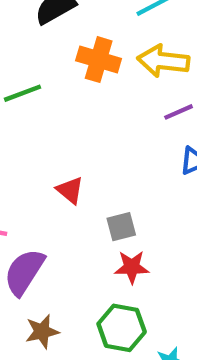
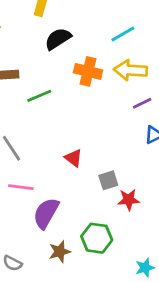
red star: (132, 267) -> (129, 200), moved
green hexagon: (122, 328) -> (97, 238), moved

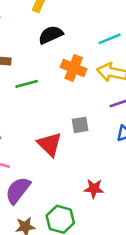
red triangle: (73, 158) -> (50, 144), size x1.5
gray square: (108, 180) -> (80, 125), moved

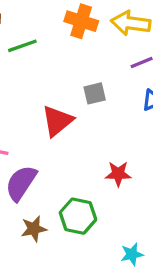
red triangle: (50, 144) -> (57, 121), turned 40

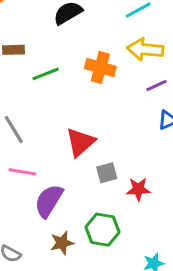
orange cross: (81, 21) -> (100, 67), moved
gray square: (95, 93) -> (107, 173), moved

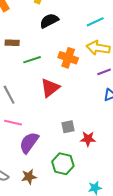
red triangle: (80, 142) -> (50, 88), moved
brown star: (62, 243) -> (29, 177), moved

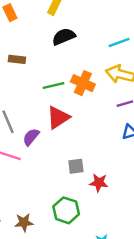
green line: (32, 60) -> (54, 85), moved
purple semicircle: (29, 143) -> (31, 137), moved, size x0.7

